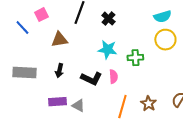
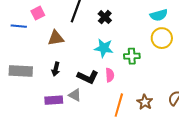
blue line: (22, 28) -> (19, 26), turned -42
gray triangle: (78, 106) -> (75, 95), moved

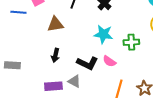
gray rectangle: (21, 71) -> (12, 65), moved, size x0.7
pink semicircle: (110, 75) -> (109, 61), turned 128

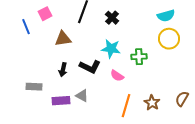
blue line: (18, 12) -> (26, 27), turned 63
black L-shape: (87, 63) -> (90, 67), moved
gray rectangle: (12, 65) -> (34, 87), moved

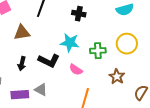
black cross: (112, 18) -> (79, 14), moved, turned -32
yellow circle: (169, 39) -> (127, 44), moved
brown star: (152, 103) -> (117, 77), moved

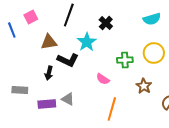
black cross: (79, 14) -> (106, 23), turned 32
cyan star: (70, 43) -> (87, 42), moved, turned 30
black L-shape: (49, 61) -> (68, 60), moved

